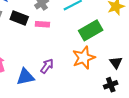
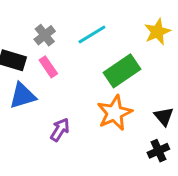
pink rectangle: (42, 24) -> (48, 67), turned 56
blue triangle: (25, 77) -> (23, 96), moved

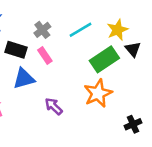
yellow star: (157, 32) -> (117, 30), moved
black triangle: (164, 117) -> (133, 49), moved
purple arrow: (60, 130) -> (54, 106), turned -78

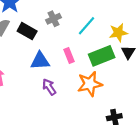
cyan line: (80, 30) -> (86, 26), turned -30
pink rectangle: (45, 55) -> (69, 55), moved
blue triangle: (24, 79) -> (40, 61), moved

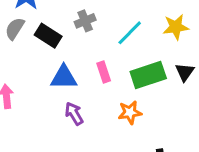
yellow star: (118, 33) -> (176, 27), moved
orange star: (90, 84) -> (130, 112), size x0.7

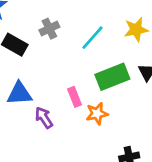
pink rectangle: (104, 72) -> (75, 97), moved
blue triangle: (64, 77) -> (19, 94), moved

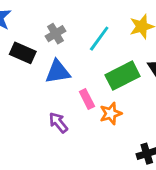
blue triangle: (19, 94) -> (58, 72), moved

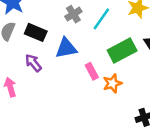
gray cross: (55, 34) -> (73, 14), moved
purple arrow: (58, 123) -> (33, 63), moved

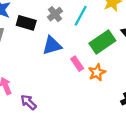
black rectangle: (36, 32) -> (26, 23), moved
purple arrow: (33, 63) -> (28, 102), moved

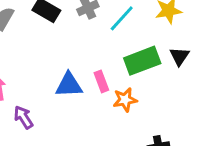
blue triangle: (52, 45) -> (69, 85), moved

